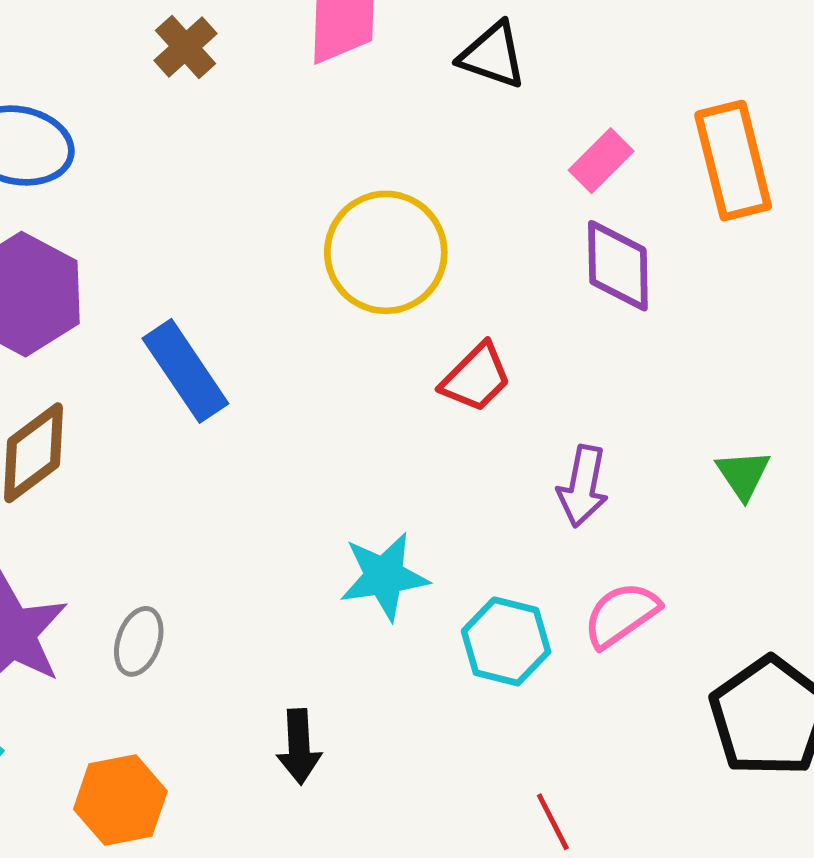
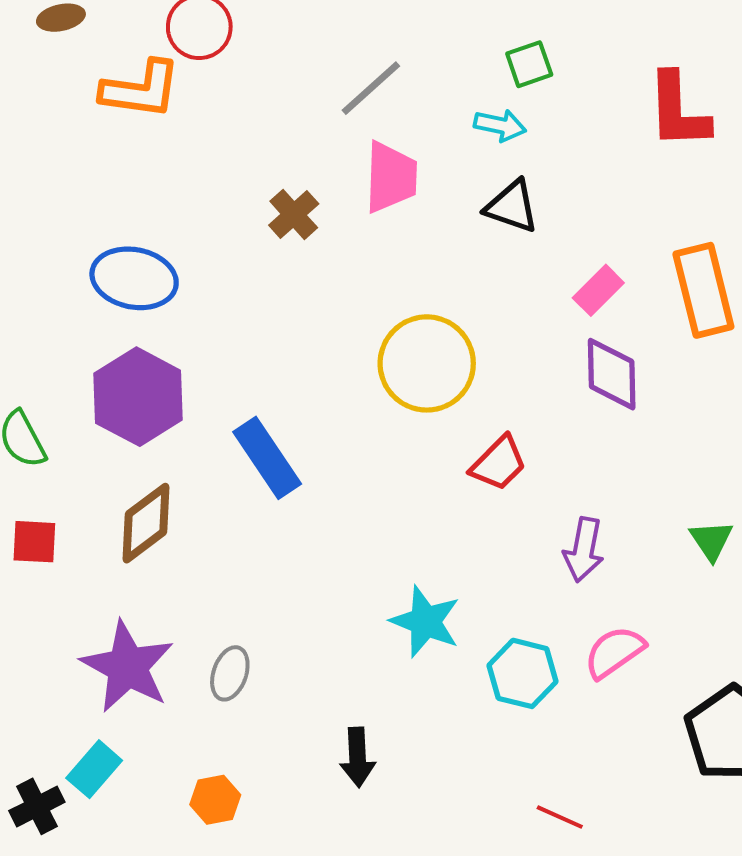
brown cross: (185, 47) -> (294, 214), moved
cyan star: (384, 576) -> (425, 622), turned 30
orange hexagon: (120, 800) -> (215, 800), size x0.7
red line: (553, 822) -> (560, 817), turned -39

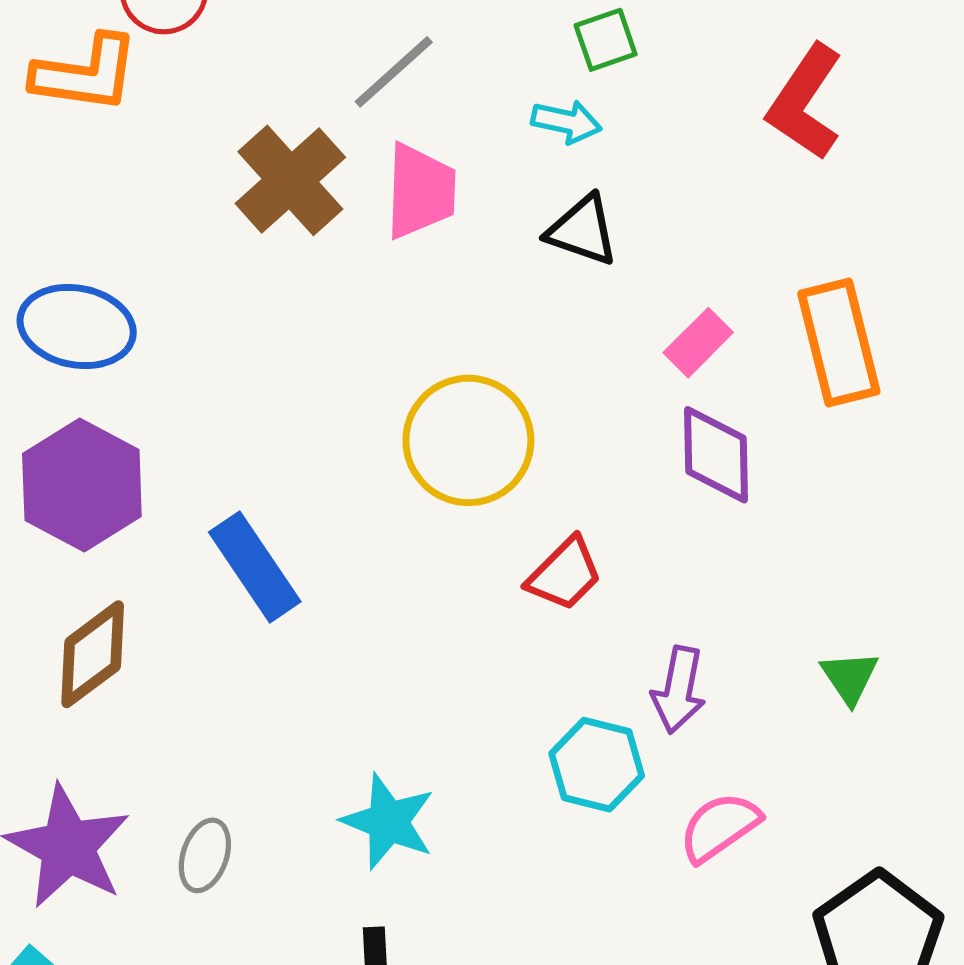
red L-shape: (678, 111) -> (805, 102), turned 36
brown cross: (294, 214) -> (290, 180), moved, size x1.6
cyan star: (425, 622) -> (388, 822), moved
cyan hexagon: (522, 673) -> (597, 765), moved

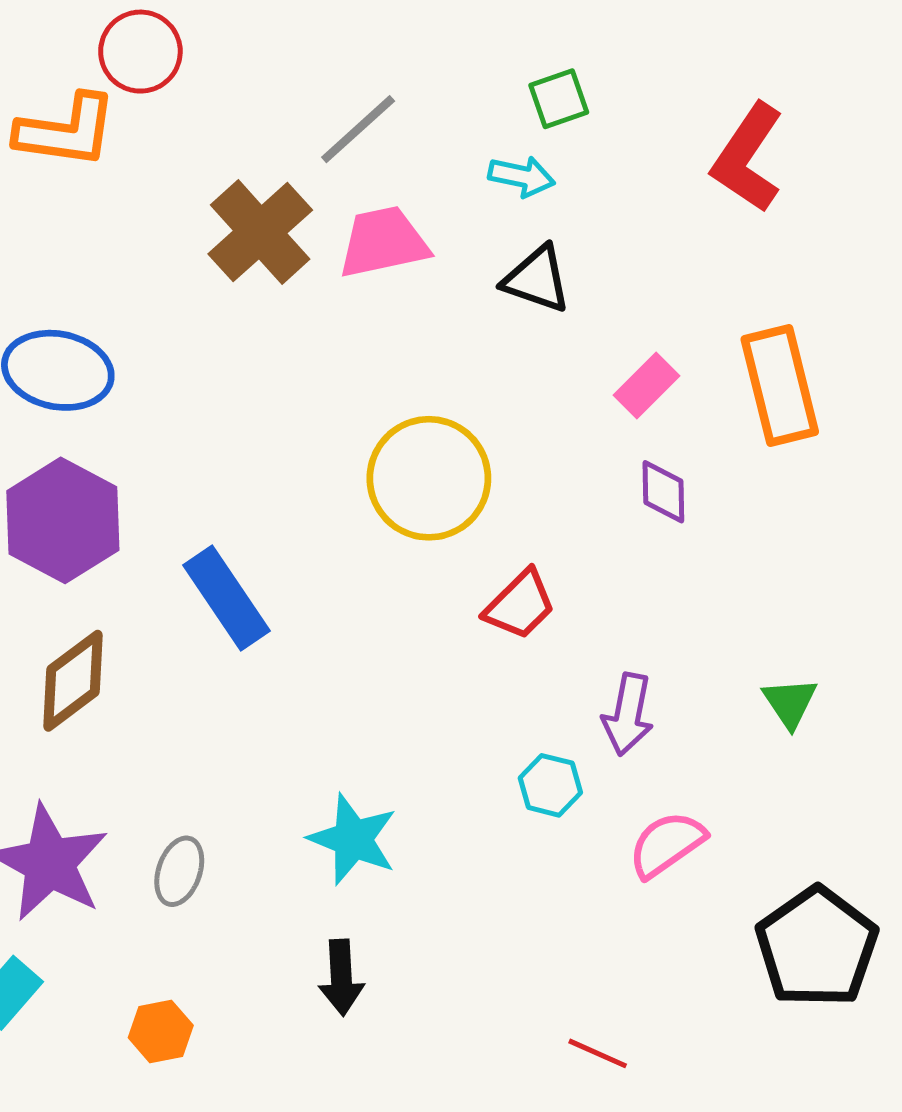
pink trapezoid: (420, 191) -> (383, 242), turned -104
purple diamond: (716, 455) -> (663, 492), size x0.7
cyan hexagon: (597, 765) -> (550, 785), size x0.7

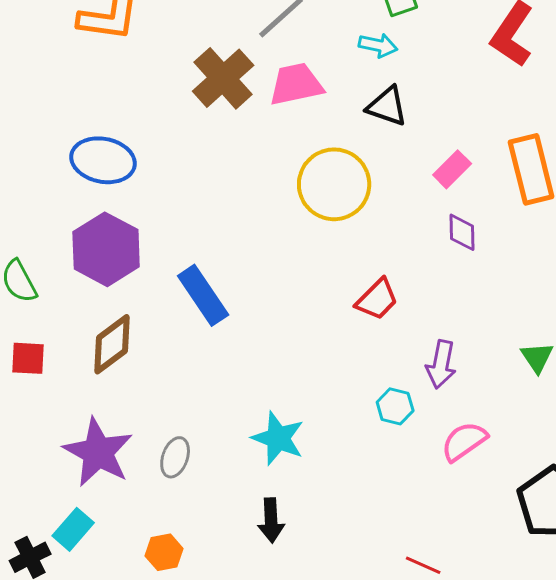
yellow circle: (429, 478) -> (334, 184), moved

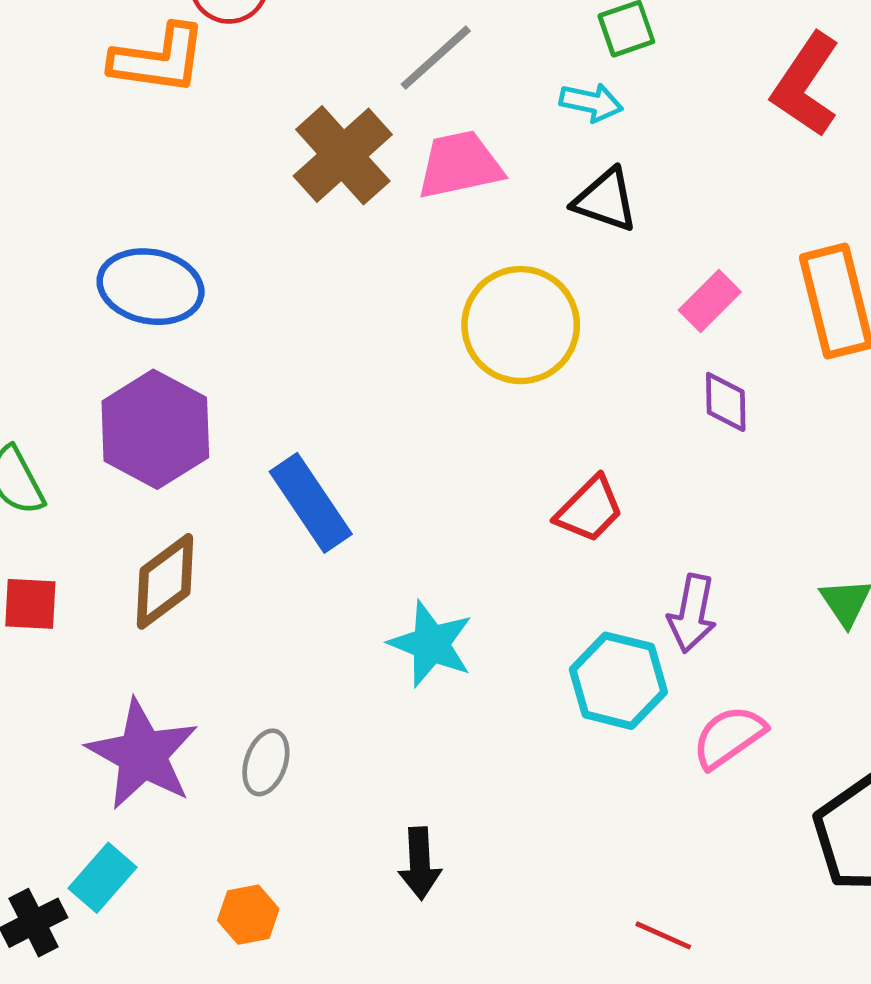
cyan hexagon: (395, 406) -> (618, 681), size x1.6
cyan star: (278, 438) -> (431, 644), moved

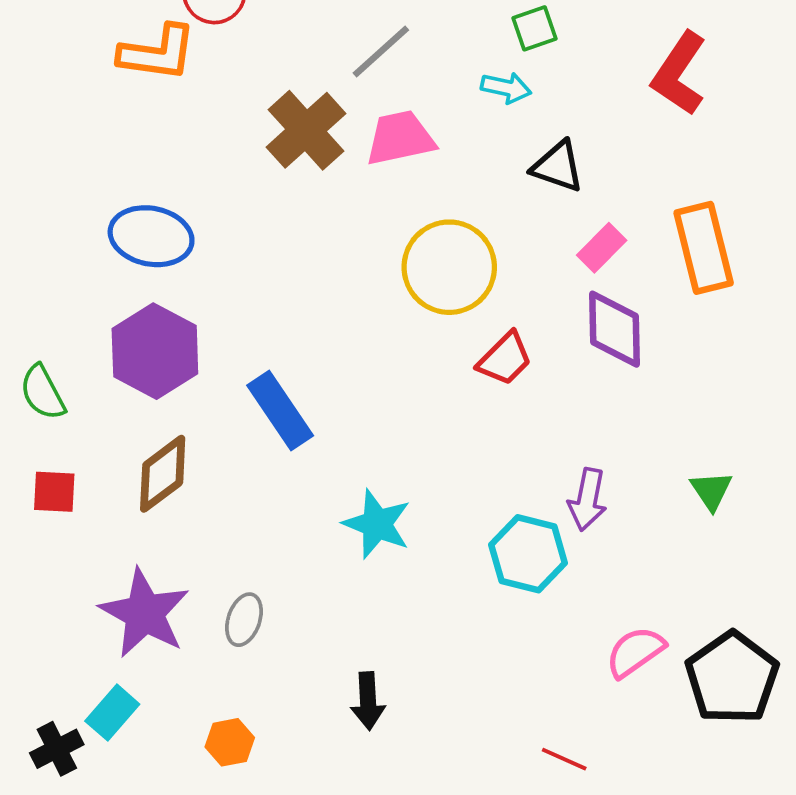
black triangle: (606, 200) -> (558, 166), moved
purple diamond: (726, 402) -> (615, 329), size x1.6
red trapezoid: (590, 509) -> (505, 359), moved
pink semicircle: (729, 737) -> (635, 652), moved

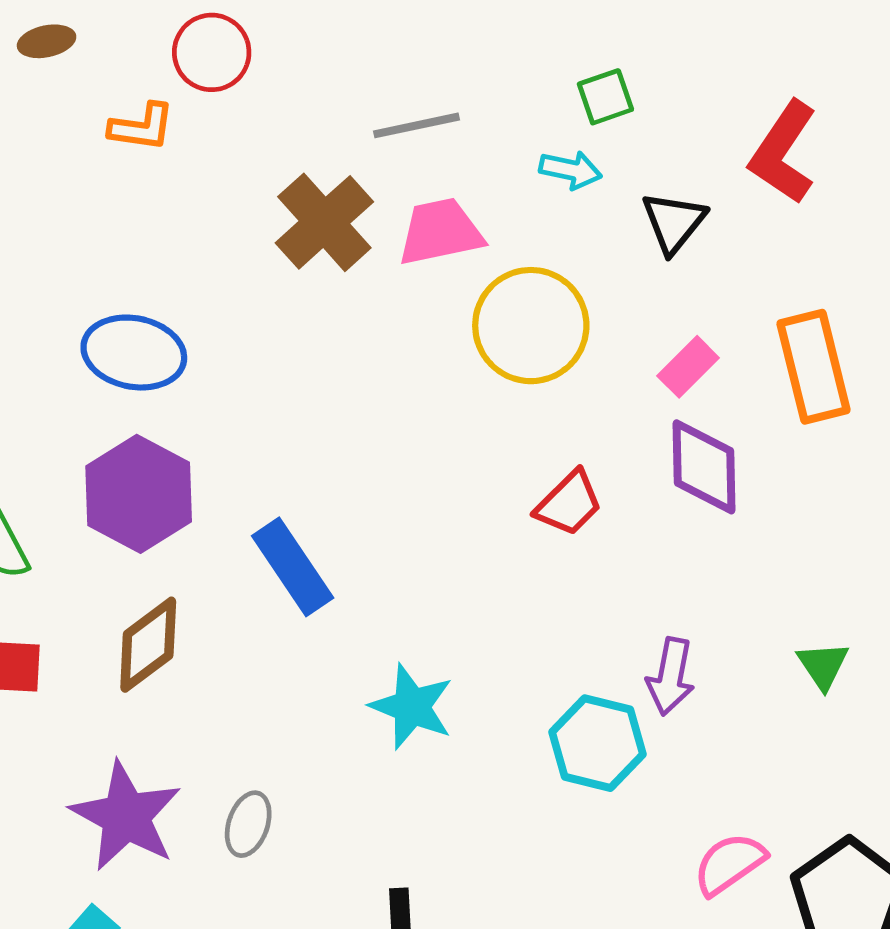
gray line: (381, 52) -> (416, 125), turned 30
orange L-shape: (157, 53) -> (142, 127), size x0.7
black triangle: (558, 166) -> (674, 222), moved, turned 50
yellow circle: (449, 267) -> (531, 326), moved

